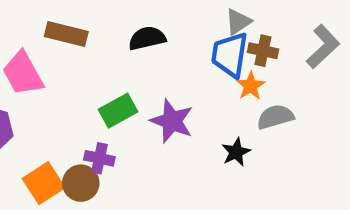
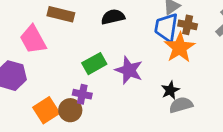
orange star: (251, 86) -> (180, 48), size x1.6
gray semicircle: (275, 117) -> (181, 105), moved

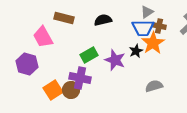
blue trapezoid: (166, 28) -> (143, 28), turned -100
black star: (170, 90) -> (136, 51), moved
purple cross: (82, 94) -> (80, 78), size x1.5

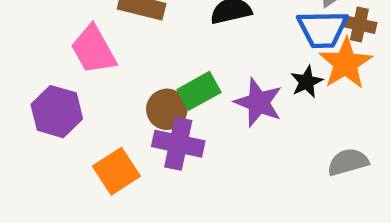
brown circle: (71, 90) -> (167, 109), moved

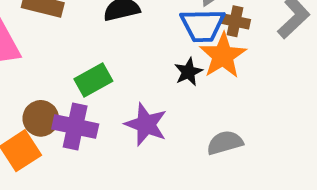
purple star: (258, 102) -> (146, 124), moved
brown circle: (167, 109) -> (41, 118), moved

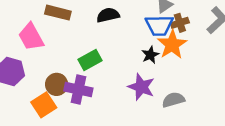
brown cross: (235, 21) -> (180, 23), turned -30
purple star: (146, 124) -> (141, 87), moved

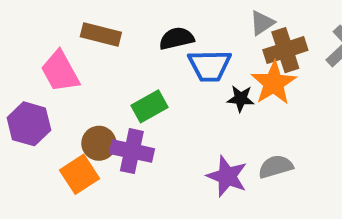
brown cross: (180, 23) -> (285, 50), size x1.5
blue trapezoid: (159, 25) -> (210, 66), moved
black star: (150, 55) -> (241, 99), turned 30
purple star: (141, 87) -> (227, 176), moved

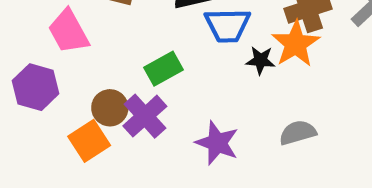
purple cross: (132, 151) -> (145, 116), turned 36
purple star: (227, 176) -> (217, 143), moved

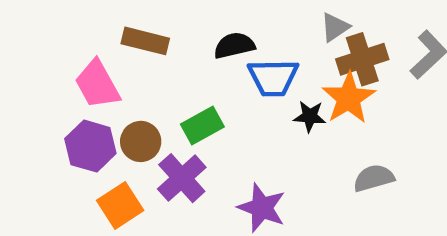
purple hexagon: (36, 87) -> (90, 146), moved
brown circle: (110, 108) -> (141, 141), moved
gray semicircle: (298, 133) -> (374, 178), moved

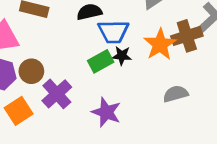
brown cross: (362, 59) -> (187, 36), moved
black star: (310, 116) -> (122, 56), moved
green rectangle: (202, 125) -> (101, 61), moved

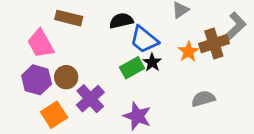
blue trapezoid: (113, 32) -> (144, 40), turned 40
orange star: (160, 44) -> (188, 52), size x0.7
black star: (122, 56) -> (152, 62), turned 30

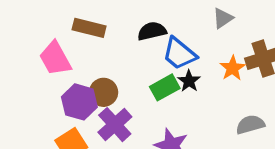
brown circle: (66, 77) -> (104, 92), moved
purple hexagon: (37, 80) -> (79, 102), moved

